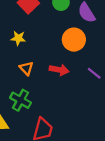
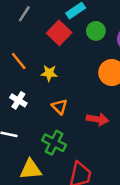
red arrow: (59, 70) -> (97, 119), moved

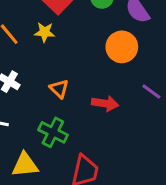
yellow star: (49, 73) -> (45, 32), moved

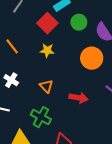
yellow star: (45, 32) -> (47, 50), moved

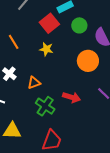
orange triangle: (46, 86) -> (34, 83), moved, turned 48
green cross: (41, 117) -> (45, 106), moved

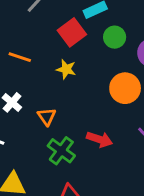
orange line: (14, 42) -> (20, 57), turned -42
orange triangle: (34, 83) -> (47, 117), turned -48

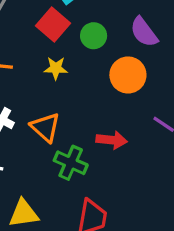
green circle: (115, 37) -> (94, 36), moved
orange triangle: (47, 117) -> (45, 127), size x1.4

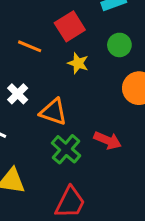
red square: (53, 24) -> (70, 26), moved
orange triangle: (45, 127) -> (53, 112), turned -40

